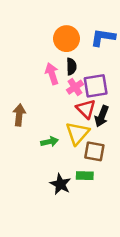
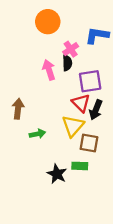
orange circle: (67, 39) -> (48, 22), moved
pink cross: (75, 87) -> (71, 49), moved
green arrow: (50, 142) -> (37, 134), moved

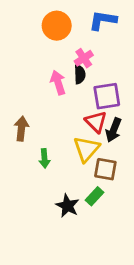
blue L-shape: (97, 35) -> (103, 20), moved
green arrow: (37, 134) -> (44, 158), turned 98
green rectangle: (80, 166) -> (95, 196), turned -49

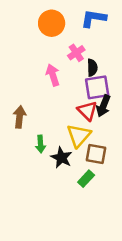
black semicircle: (80, 74) -> (92, 68), moved
black arrow: (114, 130) -> (103, 106), moved
black star: (67, 206) -> (61, 158), moved

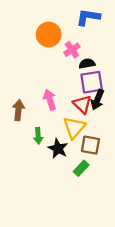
orange circle: (52, 23) -> (49, 35), moved
black semicircle: (92, 68) -> (87, 64), turned -98
pink arrow: (53, 75) -> (50, 100), moved

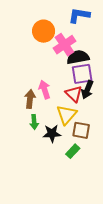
pink cross: (72, 50) -> (64, 45), size x1.5
black semicircle: (87, 64) -> (78, 57), size x1.5
brown arrow: (18, 110) -> (30, 99), moved
black star: (58, 149) -> (52, 133), turned -30

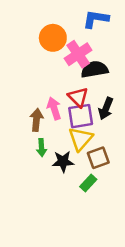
purple square: (82, 74) -> (81, 116), moved
red triangle: (74, 94) -> (78, 97), moved
brown square: (81, 130) -> (98, 158), turned -30

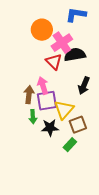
red triangle: (78, 97) -> (54, 62), moved
purple square: (81, 116) -> (47, 101), moved

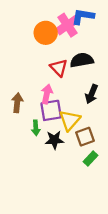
pink cross: (62, 43) -> (68, 25), moved
pink arrow: (43, 86) -> (47, 94), turned 30
brown arrow: (29, 95) -> (17, 103), moved
green rectangle: (70, 145) -> (90, 158), moved

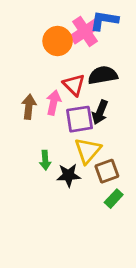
pink arrow: (47, 94) -> (53, 103), moved
black arrow: (92, 94) -> (100, 112), moved
brown arrow: (17, 103) -> (29, 107), moved
purple square: (51, 110) -> (79, 119), moved

